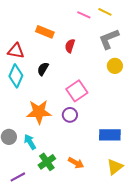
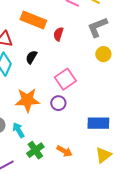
orange rectangle: (45, 32) -> (33, 20), size x1.4

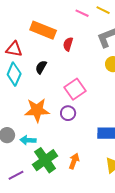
cyan arrow: (18, 130) -> (28, 140), turned -56
green cross: (35, 150) -> (45, 160), size x1.4
orange arrow: (64, 151) -> (74, 161), turned -98

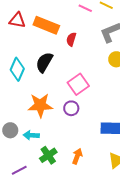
red triangle: (14, 49) -> (17, 20), moved
black semicircle: (41, 67) -> (44, 62), size x1.5
green cross: (45, 160) -> (48, 155), size x0.7

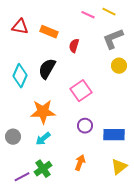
orange rectangle: (46, 25) -> (49, 32), size x0.7
purple circle: (71, 108) -> (85, 126), moved
cyan arrow: (31, 135) -> (43, 139), moved, turned -42
green cross: (48, 155) -> (43, 169), moved

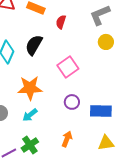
yellow triangle: (119, 167) -> (106, 143), turned 30

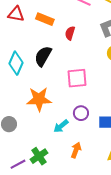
pink square: (68, 67) -> (77, 78), turned 30
cyan arrow: (30, 115) -> (61, 126), moved

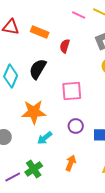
cyan arrow: (61, 126) -> (45, 138), moved

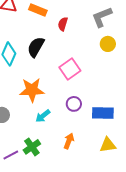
pink square: (72, 91) -> (70, 69), turned -30

